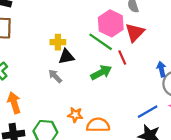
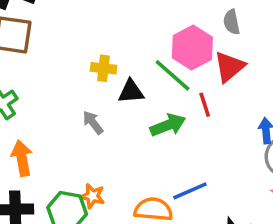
black triangle: (66, 57) -> (131, 92), moved
blue line: (148, 112) -> (190, 191), moved
orange star: (75, 115) -> (92, 196), moved

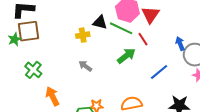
black triangle: (131, 92) -> (100, 22), moved, turned 35
blue line: (190, 191) -> (159, 72), moved

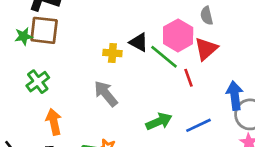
blue arrow: (180, 44) -> (235, 96), size x1.5
green arrow: (126, 56) -> (159, 121), moved
gray arrow: (85, 66) -> (106, 94), size x1.5

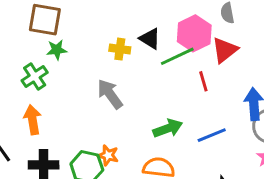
green star: (24, 36) -> (57, 50), moved
green line: (164, 57) -> (177, 56), turned -68
orange arrow: (54, 122) -> (33, 120), moved

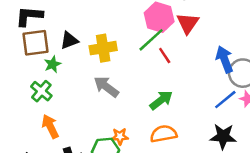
black triangle: (150, 39) -> (69, 40), moved, turned -36
yellow cross: (120, 49) -> (103, 48), size x1.5
red line: (203, 81) -> (165, 55), moved
blue line: (212, 135) -> (225, 100), moved

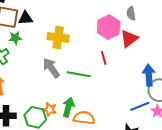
black triangle: (69, 40) -> (26, 18), moved
green line: (151, 40) -> (79, 74), moved, turned 35
green arrow: (161, 100) -> (68, 107), moved, turned -54

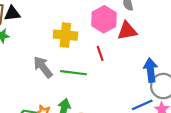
yellow cross: (58, 37) -> (65, 35), moved
red triangle: (129, 39) -> (127, 31), turned 30

